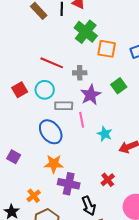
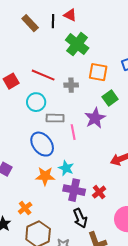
orange square: (107, 49) -> (98, 72), moved
red square: (20, 90) -> (11, 81), moved
purple star: (91, 95) -> (95, 118), moved
cyan star: (105, 134) -> (66, 168), moved
purple cross: (69, 184) -> (74, 190), moved

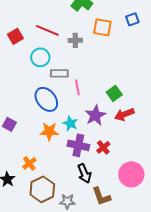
green square: (110, 98) -> (114, 93), moved
purple star: (95, 118) -> (95, 115), moved

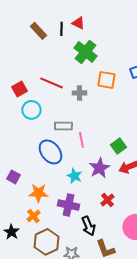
cyan circle: (40, 57) -> (31, 110), moved
orange star: (49, 131) -> (38, 193), moved
purple cross: (78, 145) -> (68, 205), moved

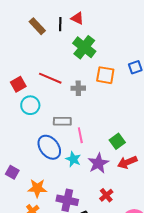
cyan star: (74, 176) -> (73, 159), moved

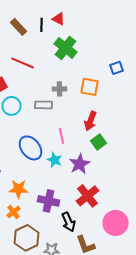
orange square: (105, 75) -> (90, 87), moved
red line: (50, 78) -> (22, 63), moved
gray rectangle: (62, 121) -> (44, 105), moved
red arrow: (127, 162) -> (90, 121), moved, turned -48
red cross: (106, 195) -> (88, 196), size x1.6

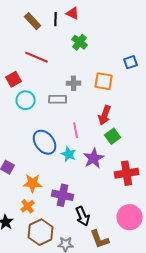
green cross: (66, 48) -> (80, 42), size x0.7
red cross: (88, 196) -> (127, 173), moved, turned 30

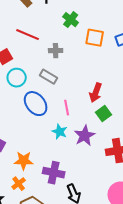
orange square: (104, 81) -> (95, 38), moved
gray cross: (74, 83) -> (56, 51), moved
gray rectangle: (58, 99) -> (49, 77), turned 30
blue ellipse: (45, 142) -> (36, 104), moved

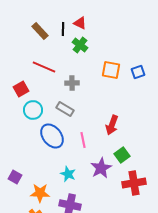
green cross: (71, 20) -> (80, 45), moved
green square: (104, 114) -> (122, 155), moved
cyan star: (60, 132) -> (68, 174), moved

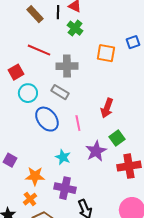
blue square: (138, 72) -> (133, 42), moved
gray cross: (72, 83) -> (67, 66), size x1.5

